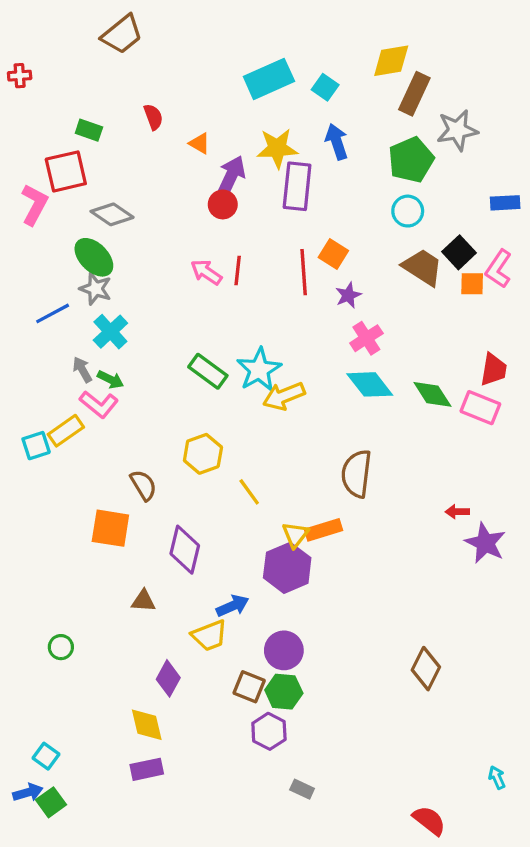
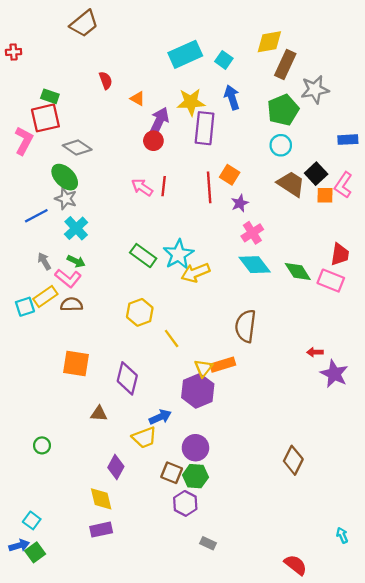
green rectangle: (89, 130) -> (50, 96), moved
gray arrow: (82, 370) -> (44, 261), moved
brown semicircle: (143, 485) -> (72, 304), moved, turned -60

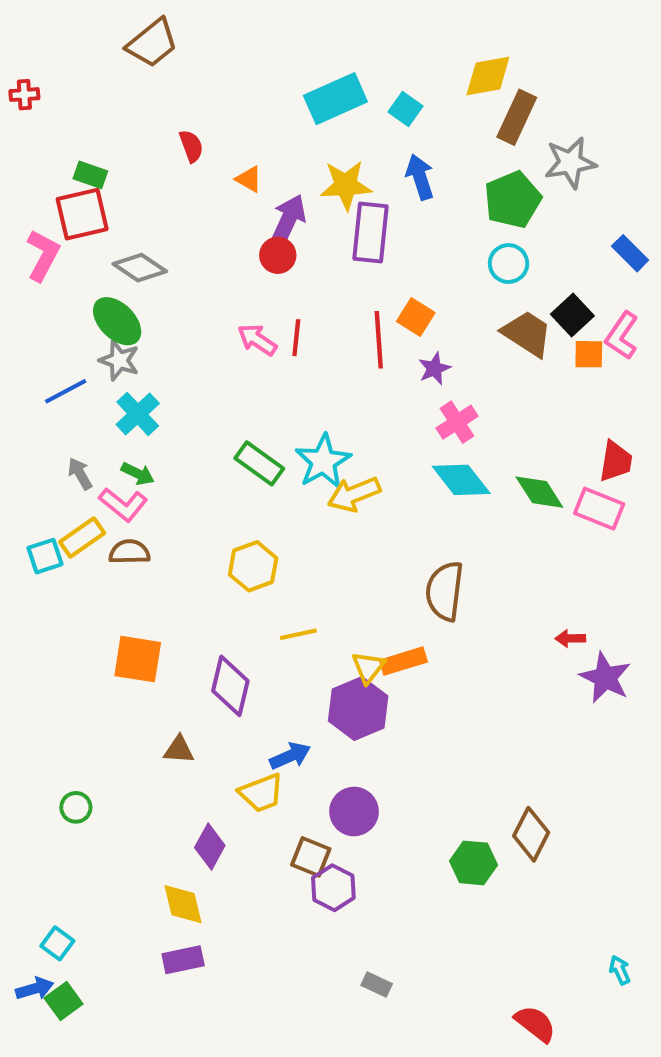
blue rectangle: (348, 140) -> (630, 253), turned 48
yellow line: (172, 339) -> (298, 634), moved, turned -66
green hexagon: (195, 476) -> (473, 863), moved
purple hexagon: (185, 503) -> (333, 888), moved

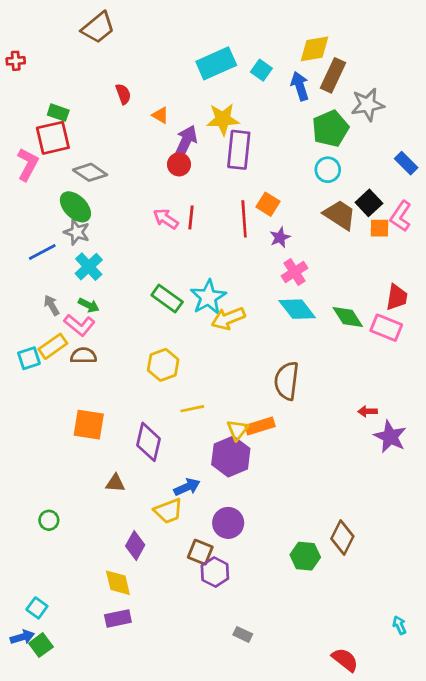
blue arrow: (420, 177) -> (300, 86), moved

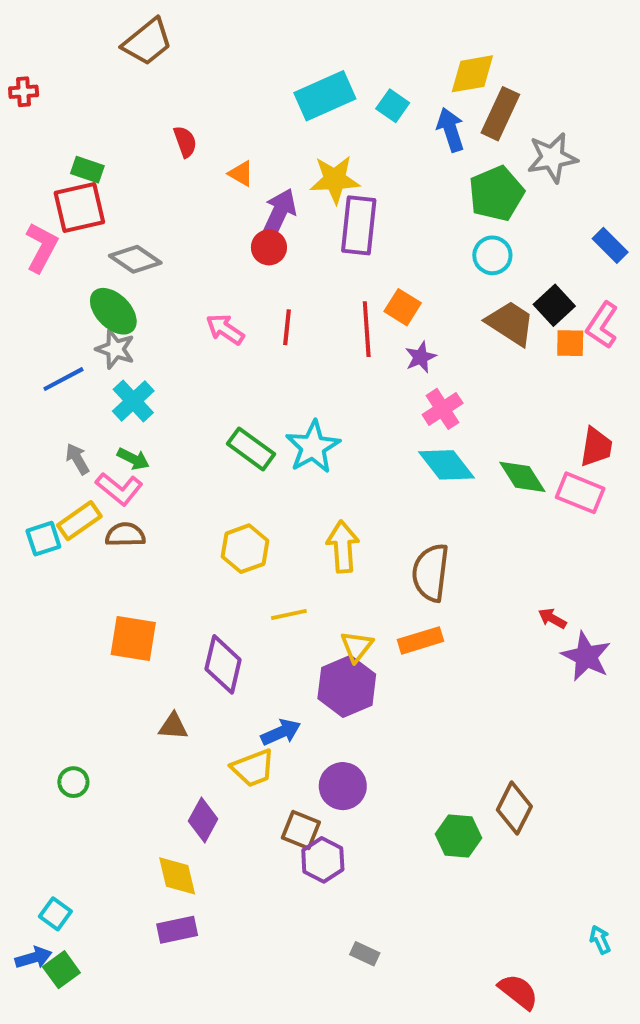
pink arrow: (166, 219) -> (225, 329), moved
yellow arrow: (228, 318) -> (343, 547), moved, turned 108
red arrow: (368, 411) -> (552, 618), turned 30
orange rectangle: (260, 426) -> (421, 640), moved

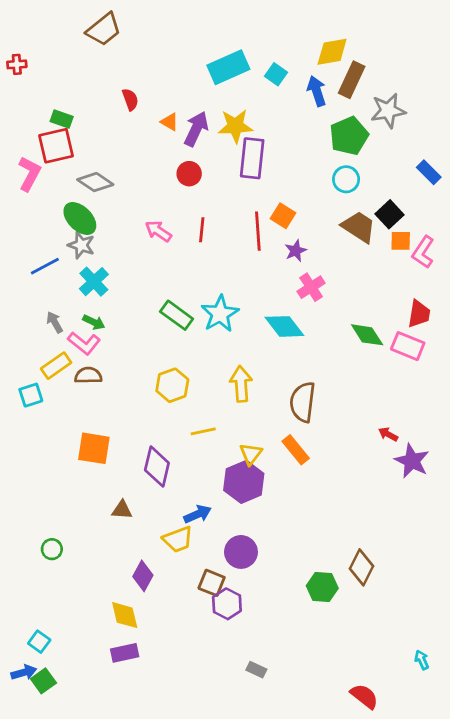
purple arrow: (279, 213) -> (196, 129), moved
pink L-shape: (602, 325) -> (423, 252), moved
cyan diamond: (447, 465) -> (284, 326), moved
cyan square: (43, 539) -> (31, 395), moved
orange rectangle: (421, 640) -> (296, 450), turned 68

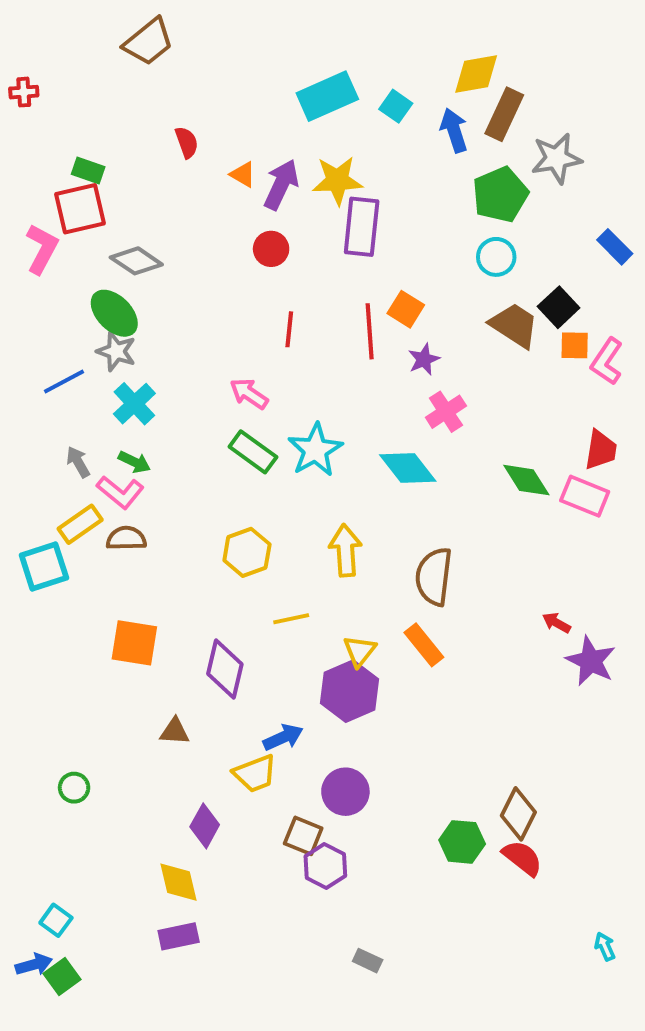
pink arrow: (158, 231) -> (249, 394), moved
cyan square: (31, 395) -> (44, 567), size x1.4
red semicircle: (364, 696) -> (522, 858), moved

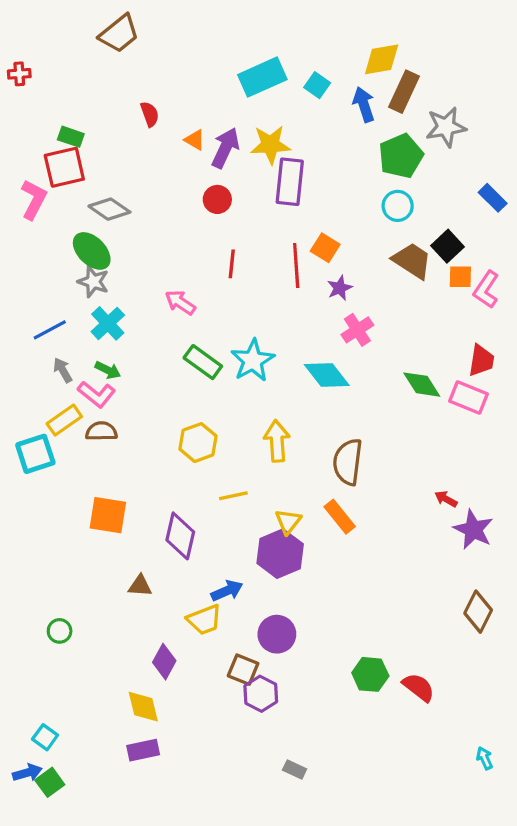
blue line: (64, 382) -> (50, 330), moved
pink arrow: (249, 394) -> (180, 302), moved
brown diamond: (518, 814) -> (478, 612), moved

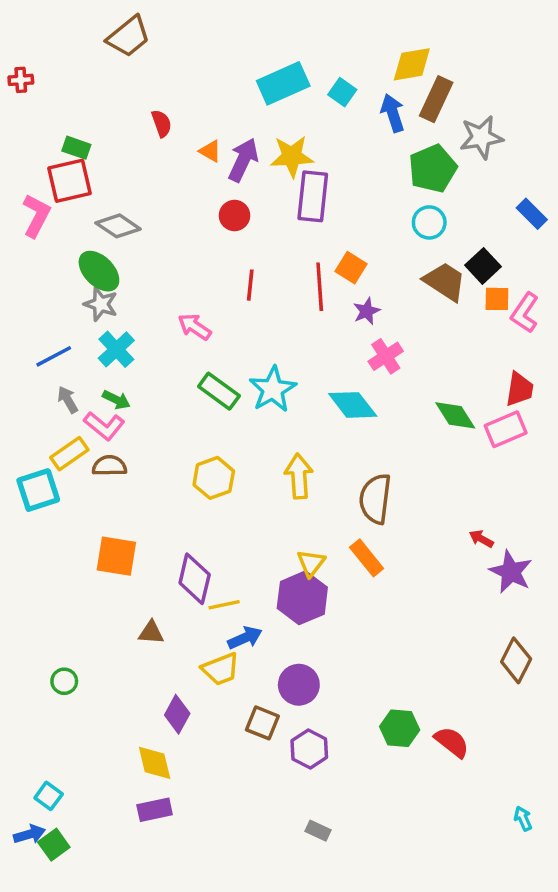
pink rectangle: (468, 397) -> (506, 429), turned -45
yellow line: (233, 496) -> (224, 605), moved
purple hexagon: (261, 694) -> (309, 749), moved

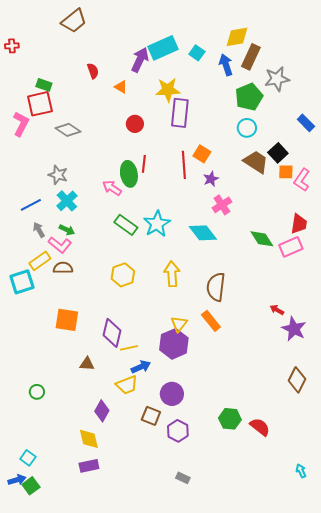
purple arrow: (243, 160) -> (140, 60), moved
green ellipse: (99, 271) -> (129, 174), moved, turned 35

